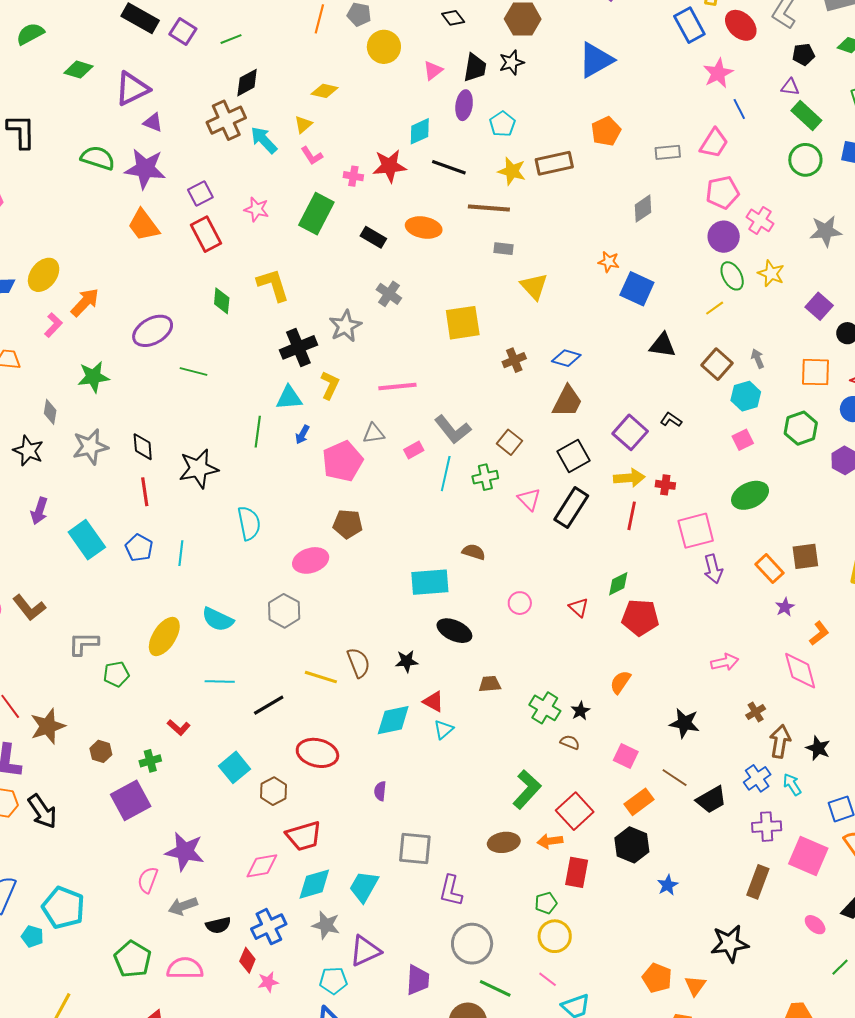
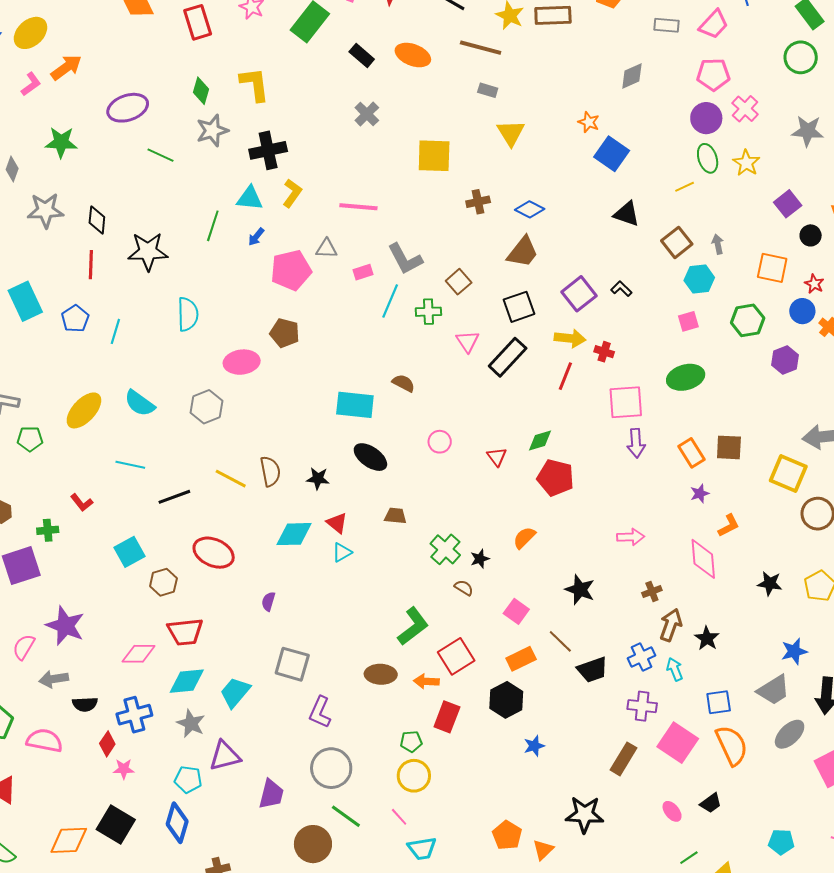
gray star: (345, 326) -> (212, 131), moved

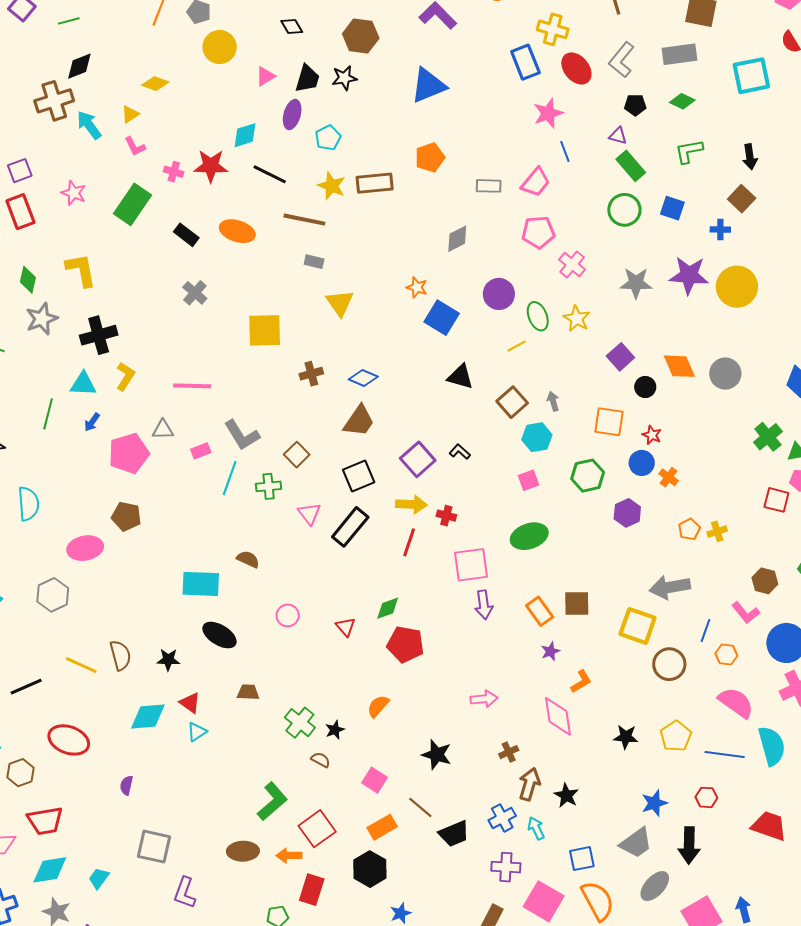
purple circle: (706, 118) -> (499, 294), moved
cyan trapezoid: (235, 692) -> (99, 878), size x0.7

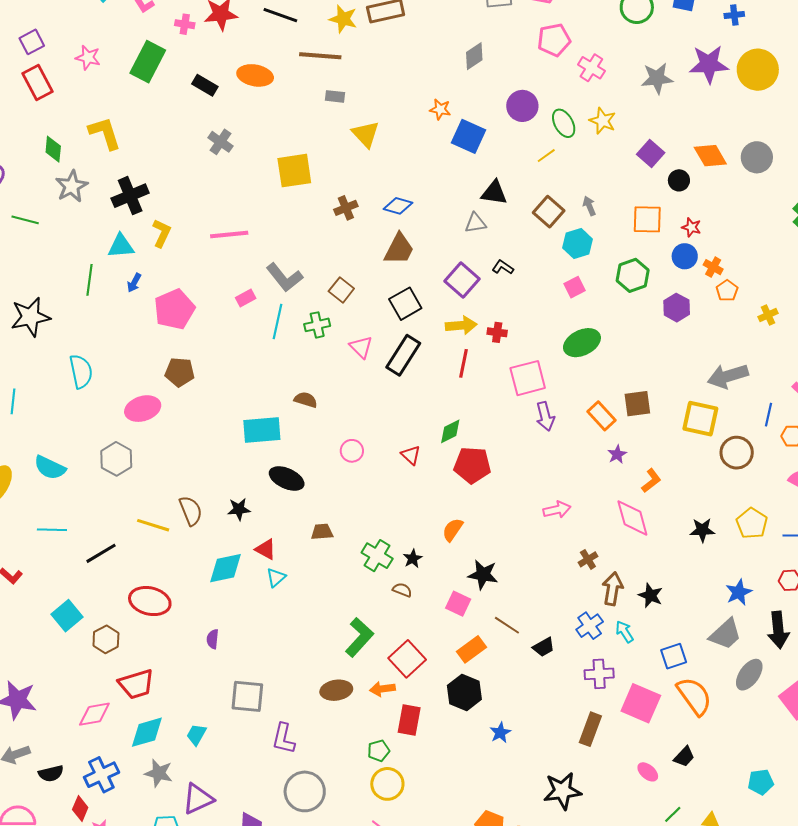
gray triangle: (163, 430) -> (476, 223), moved
orange pentagon: (689, 529) -> (727, 291), moved
black star: (437, 755) -> (483, 575), moved
black trapezoid: (454, 834) -> (544, 647), size x0.7

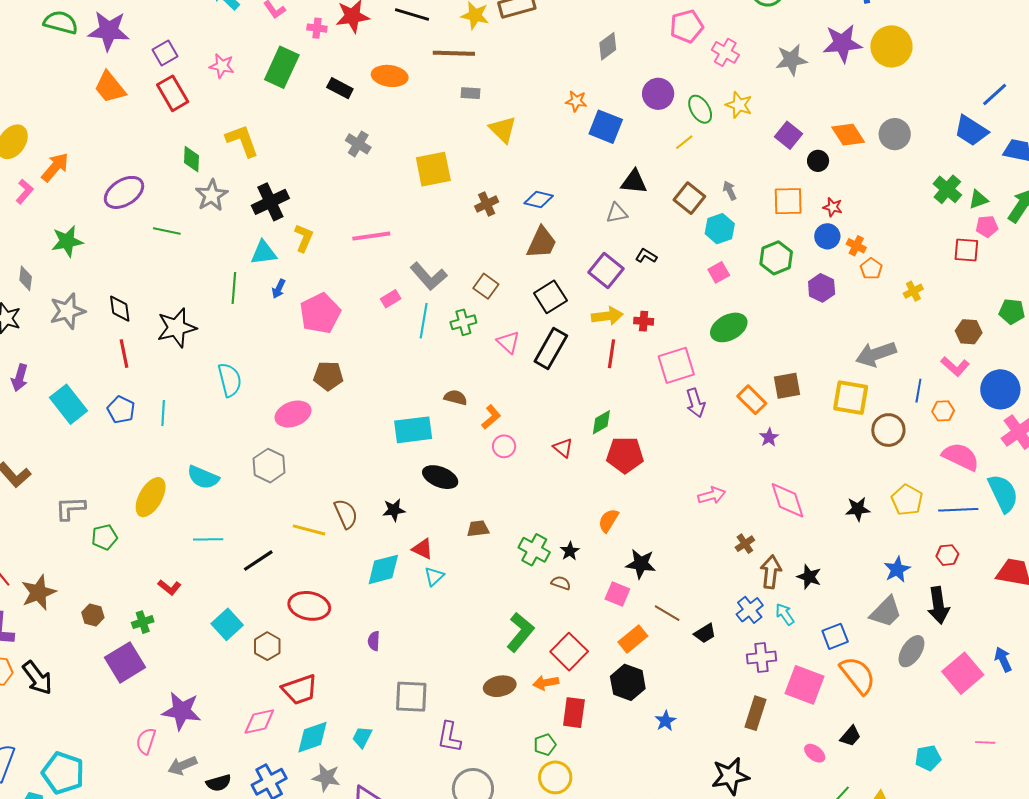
orange L-shape: (651, 481) -> (491, 417), moved

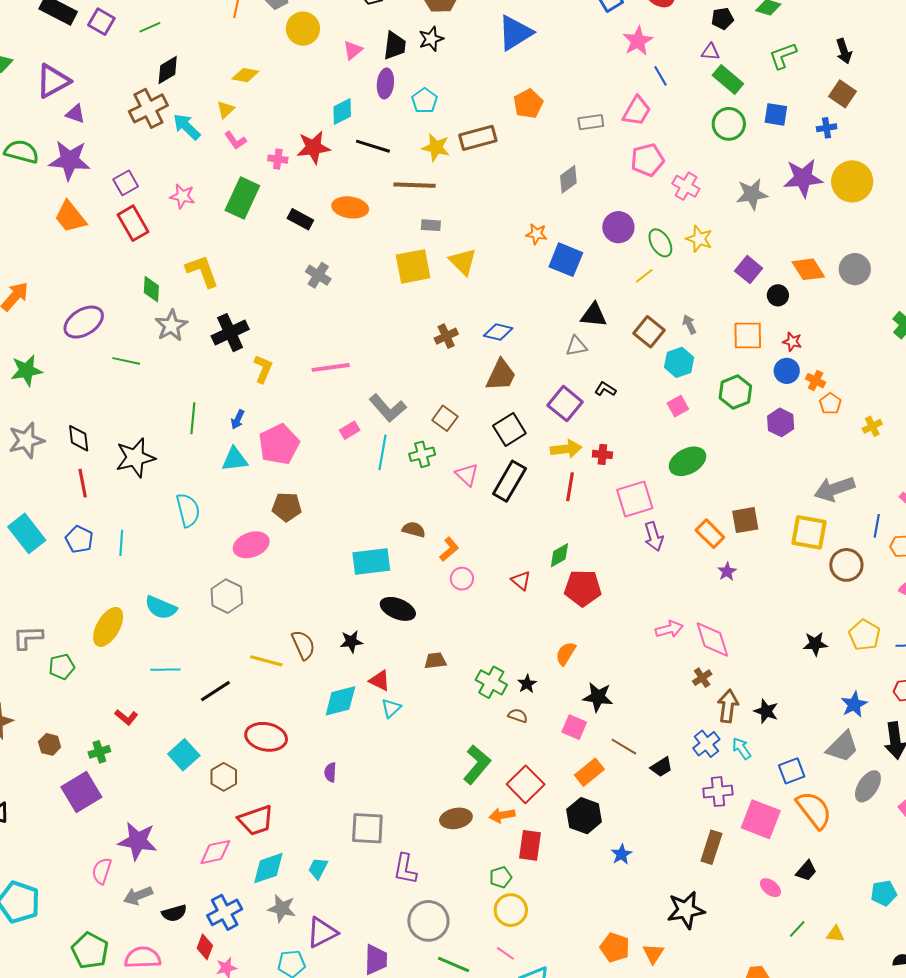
yellow square: (433, 169) -> (413, 266), moved
cyan triangle: (264, 253) -> (235, 459), moved
pink diamond: (787, 500) -> (712, 640), moved

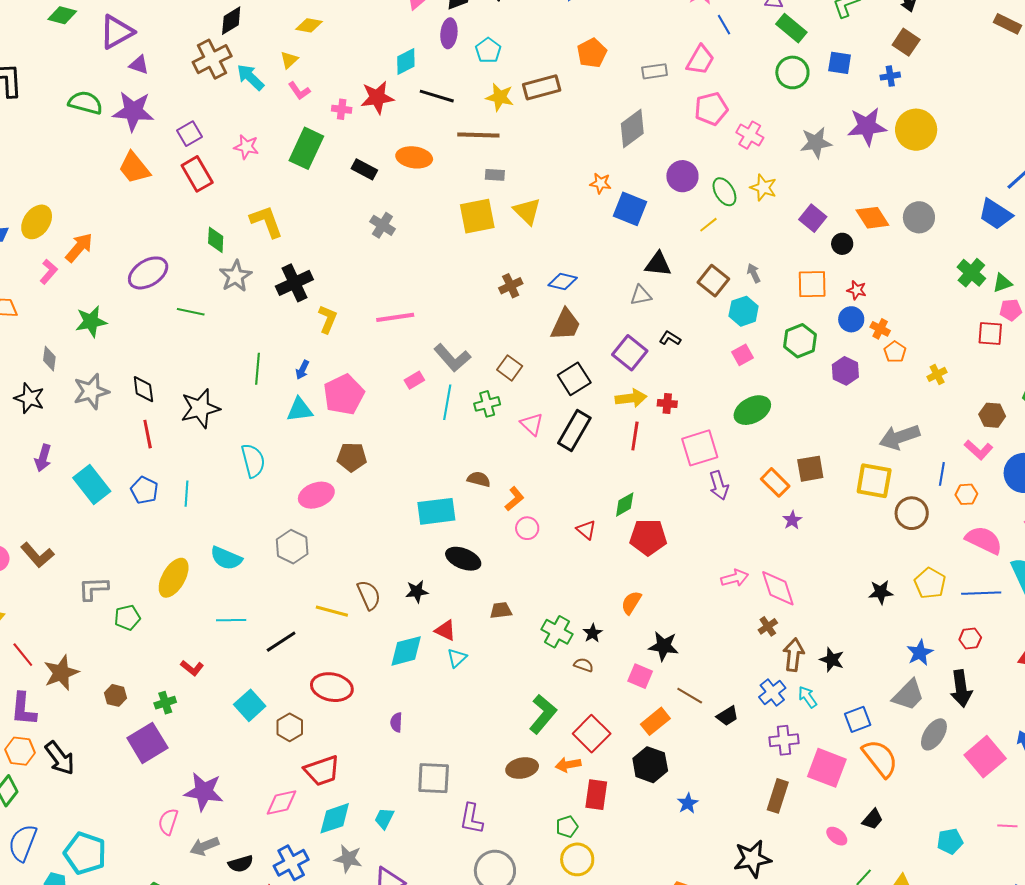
gray diamond: (568, 179) -> (632, 129), size x1.4

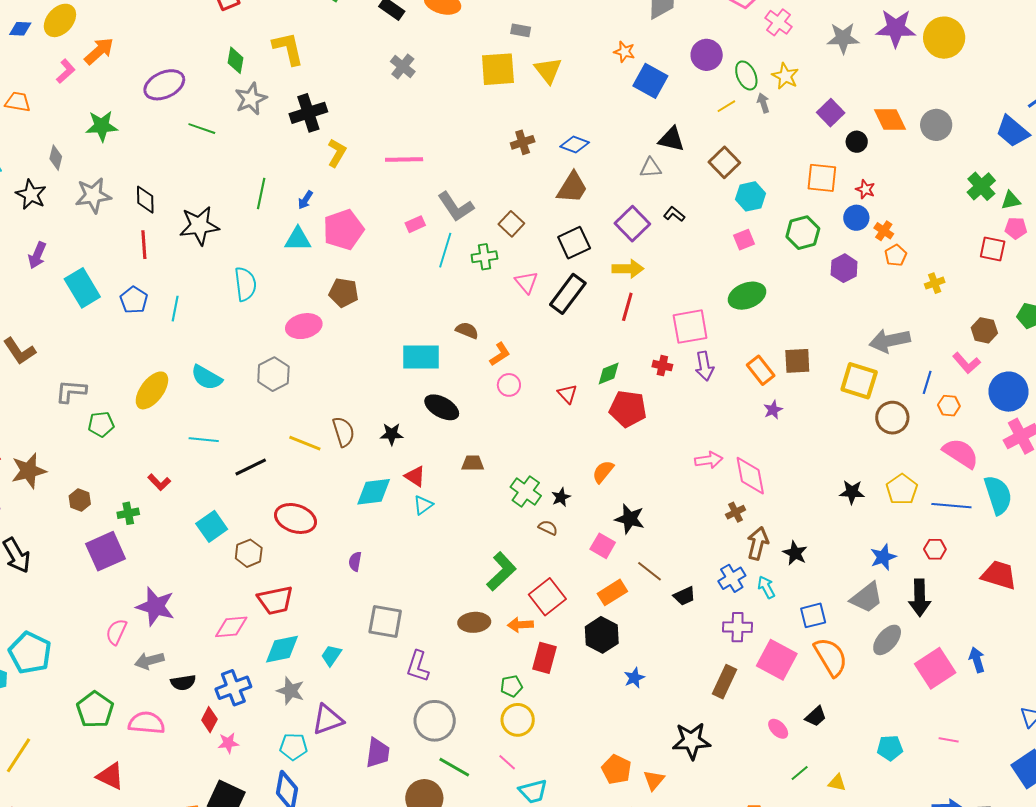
gray arrow: (754, 273) -> (763, 103), moved
red cross: (667, 403) -> (662, 366), moved

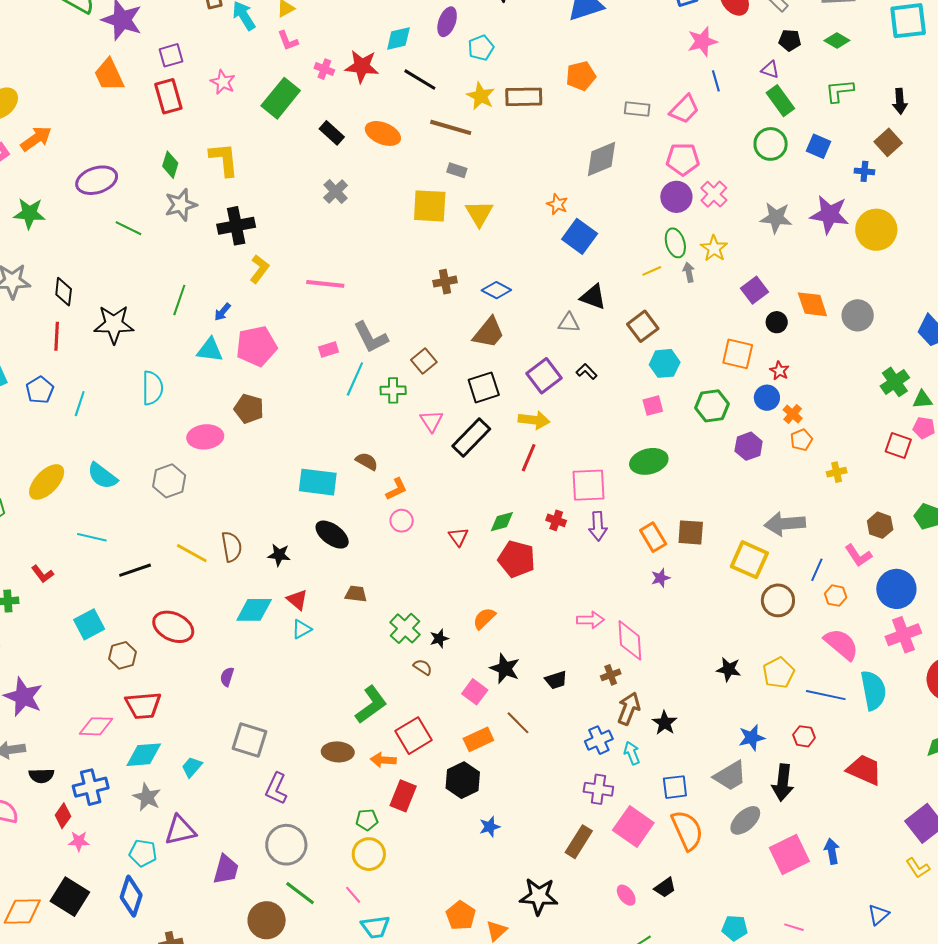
purple circle: (707, 55) -> (676, 197), moved
black trapezoid: (684, 596) -> (556, 680), moved

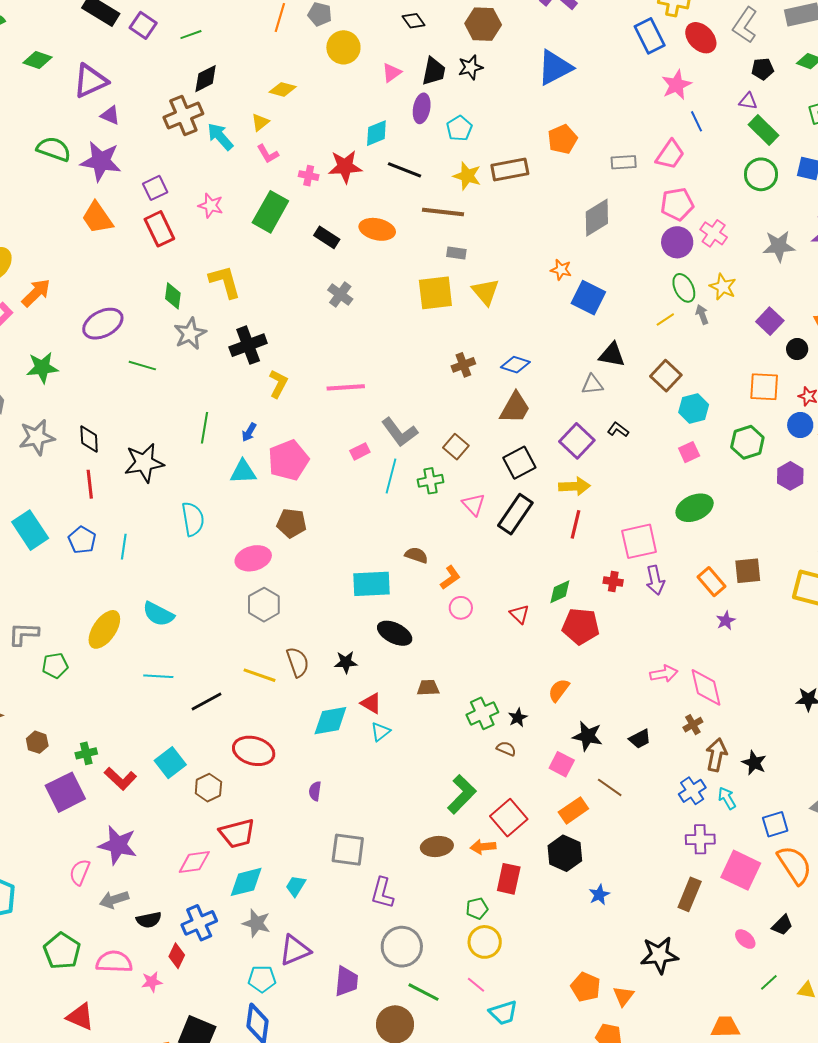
gray hexagon: (169, 481) -> (264, 605), moved
red L-shape: (42, 574) -> (120, 779), moved, size x1.4
green cross: (405, 628) -> (482, 713), turned 32
pink star: (79, 841) -> (152, 982), moved

